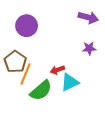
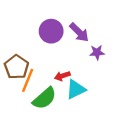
purple arrow: (88, 17) -> (79, 32), moved, turned 30
purple circle: (27, 26) -> (51, 31), moved

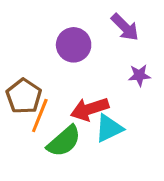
purple arrow: (79, 32) -> (125, 27), moved
red arrow: (62, 76) -> (90, 109), size x1.6

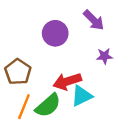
orange line: (40, 115) -> (24, 107), moved

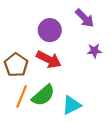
red arrow: (67, 81) -> (49, 59), moved, turned -135
cyan triangle: (82, 96) -> (72, 105), moved

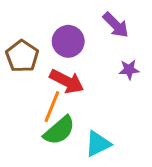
brown pentagon: (16, 65) -> (22, 56), moved
orange line: (22, 96) -> (52, 107), moved

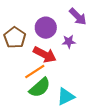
purple star: (129, 69) -> (69, 42), moved
orange line: (52, 107) -> (35, 72), turned 35

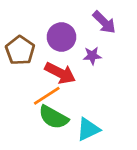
green semicircle: (40, 88) -> (53, 117), turned 70

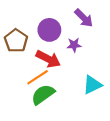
green semicircle: (53, 117) -> (43, 94), turned 115
cyan triangle: (88, 129) -> (92, 85), moved

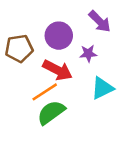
brown pentagon: (16, 41) -> (19, 48), turned 30
cyan triangle: (92, 85) -> (102, 88), moved

